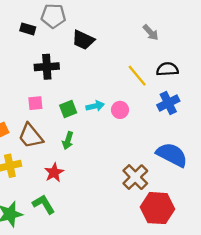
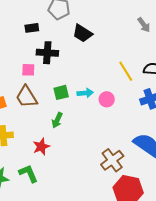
black rectangle: (28, 29) -> (32, 28), moved, turned -32
gray arrow: (151, 32) -> (144, 25), moved
pink square: (35, 103) -> (28, 70), moved
brown trapezoid: (31, 136) -> (26, 97), moved

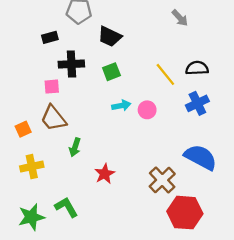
green square: (61, 92) -> (111, 72), moved
green arrow: (57, 120) -> (75, 147), moved
red star: (41, 147) -> (105, 174), moved

